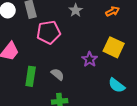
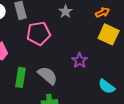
yellow square: (114, 47) -> (109, 34), moved
gray semicircle: (58, 74) -> (48, 75), size x1.5

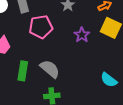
purple star: (80, 60) -> (82, 35), moved

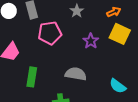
gray semicircle: (50, 69) -> (76, 74), moved, turned -30

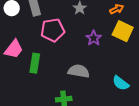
green rectangle: (32, 77) -> (35, 63), moved

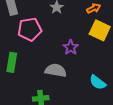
purple star: (94, 38) -> (71, 47), moved

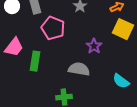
pink pentagon: (30, 29) -> (53, 28), turned 30

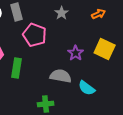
yellow square: (123, 29) -> (105, 49), moved
cyan semicircle: (121, 81) -> (87, 88), moved

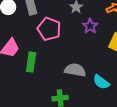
purple star: (76, 53) -> (90, 26), moved

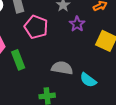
green rectangle: (31, 62) -> (18, 60), turned -30

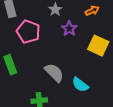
gray semicircle: (62, 68) -> (54, 73), turned 35

